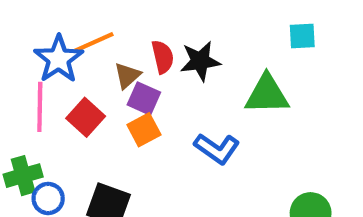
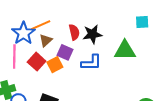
brown triangle: (127, 76) -> (46, 40), moved
orange square: (144, 130) -> (55, 65), moved
blue L-shape: (217, 148) -> (91, 63), moved, turned -35

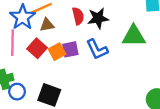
brown triangle: (46, 40) -> (47, 25), turned 32
purple square: (65, 52) -> (70, 49), moved, turned -35
blue L-shape: (91, 63) -> (97, 49), turned 65

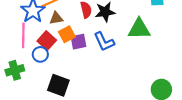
orange square: (57, 52) -> (67, 34), moved
blue circle: (17, 92) -> (40, 54), moved

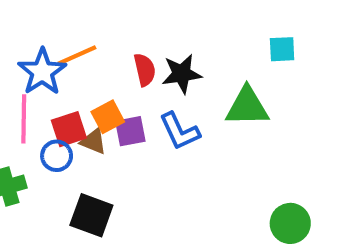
brown triangle: (56, 18) -> (93, 141), moved, turned 32
red square: (47, 41) -> (69, 129), turned 30

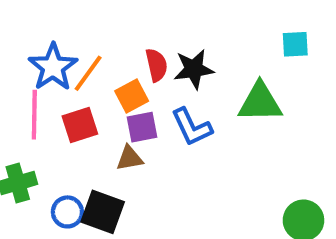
orange line: (77, 55) -> (88, 73), moved, turned -30
orange square: (108, 117) -> (132, 96), moved
brown triangle: (93, 141) -> (130, 158), moved, turned -32
blue circle: (57, 156) -> (67, 212), moved

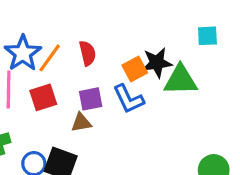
red semicircle: (156, 65) -> (87, 53), moved
black star: (194, 69) -> (157, 63), moved
orange square: (132, 96) -> (135, 69), moved

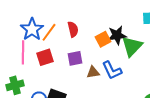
green triangle: (181, 80) -> (132, 46), turned -45
blue L-shape: (129, 99) -> (112, 70), moved
brown triangle: (81, 123) -> (93, 72), moved

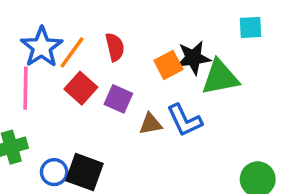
green triangle: (132, 46) -> (220, 77), turned 35
red square: (45, 57) -> (81, 88), moved, turned -30
purple square: (75, 58) -> (118, 99), turned 35

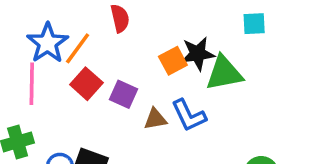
red semicircle: (115, 47) -> (120, 18), moved

